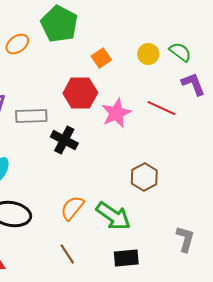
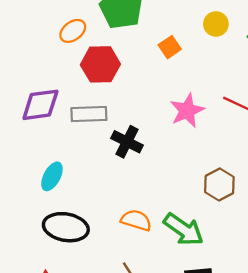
yellow circle: (148, 54) -> (216, 24), moved
red hexagon: (80, 93) -> (100, 64), moved
orange semicircle: (72, 208) -> (136, 220), turned 68

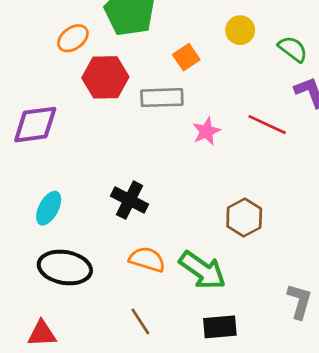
pink star: (187, 111) -> (206, 131), size x0.7
gray rectangle: (89, 114) -> (162, 98), moved
black cross: (127, 142) -> (130, 200), moved

